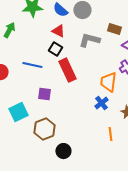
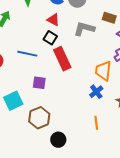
orange line: (110, 134) -> (96, 123), moved

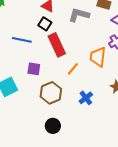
blue cross: (96, 92) -> (86, 98), moved
brown hexagon: (39, 118) -> (51, 93), moved
orange line: (96, 123) -> (73, 69), moved, turned 48

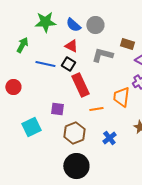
blue line: (22, 40) -> (45, 64), moved
orange line: (73, 69) -> (96, 109), turned 40
black circle: (53, 126) -> (76, 166), size x1.6

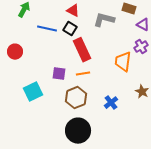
orange line: (96, 109) -> (83, 74), moved

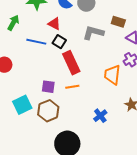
red triangle: (73, 11) -> (54, 24), moved
brown hexagon: (76, 98) -> (48, 111), moved

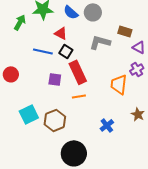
green arrow: (13, 23) -> (20, 22), moved
purple square: (48, 87) -> (55, 79), moved

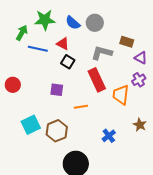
blue line: (43, 51) -> (38, 49), moved
red rectangle: (78, 72) -> (97, 80), moved

